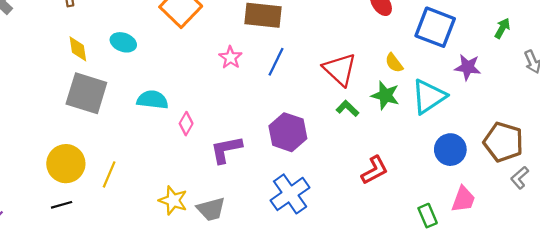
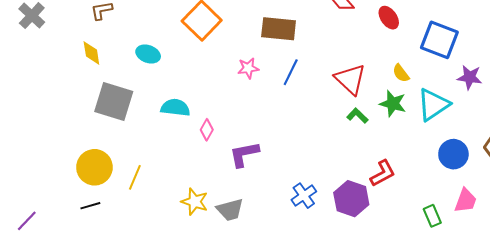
yellow diamond: (78, 49) -> (91, 53), moved
pink star: (230, 58) -> (248, 68), turned 30
purple hexagon: (288, 132) -> (351, 199), moved
blue cross: (290, 194) -> (304, 196), size x0.7

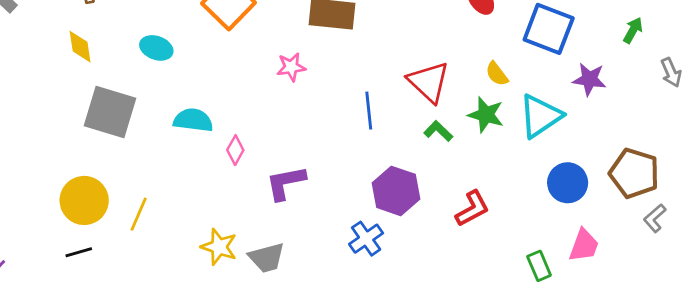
blue line: (291, 72) -> (369, 111), moved, turned -32
purple hexagon: (351, 199) -> (396, 191), moved

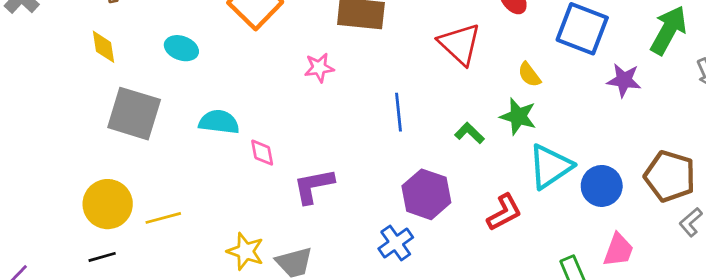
green arrow: (633, 30) -> (668, 30), size x1.8
red triangle: (429, 82) -> (460, 44), moved
cyan triangle: (540, 116) -> (550, 166), moved
pink diamond: (235, 150) -> (262, 153), turned -40
yellow line: (139, 214) -> (163, 218), turned 52

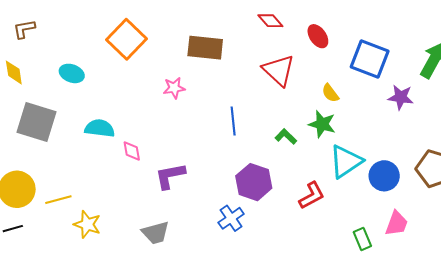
yellow star: (245, 251) -> (87, 224), moved

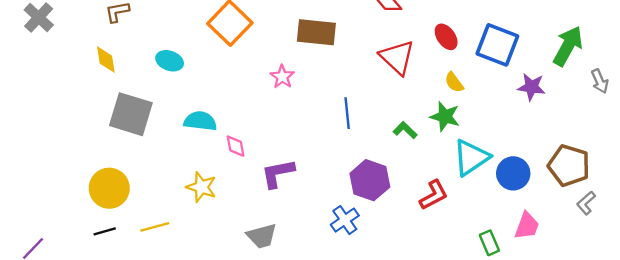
red ellipse: (318, 36) -> (446, 37), moved
pink star: (174, 88) -> (282, 77), turned -30
yellow line: (58, 200) -> (155, 227), moved
yellow star: (87, 224) -> (201, 187), moved

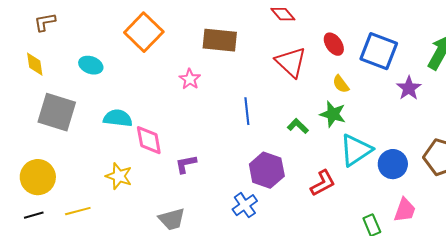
purple star: (531, 87) -> (409, 88), turned 30
pink diamond: (236, 146) -> (149, 140), size x1.5
purple L-shape: (278, 173) -> (186, 164), size x0.7

